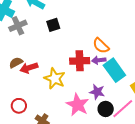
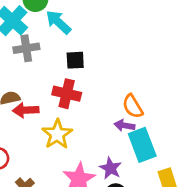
red cross: (80, 61) -> (67, 94), moved

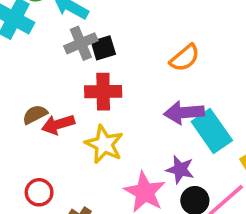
gray cross: (26, 48) -> (81, 43), moved
orange semicircle: (133, 106) -> (185, 58), moved, turned -85
purple arrow: (125, 125) -> (184, 113), size x1.5

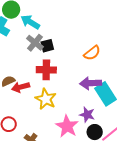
gray cross: (81, 43) -> (35, 43), turned -30

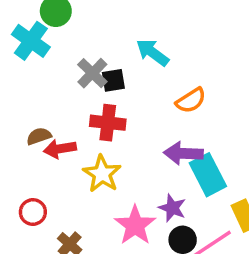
cyan arrow: (30, 22) -> (152, 52), moved

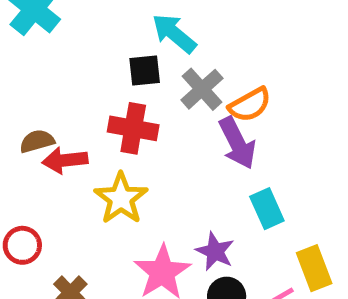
cyan arrow: (152, 52) -> (174, 33), moved
gray cross: (92, 73) -> (202, 89), moved
purple arrow: (183, 153) -> (237, 143), moved, turned -123
cyan rectangle: (208, 175) -> (267, 209), size x0.7

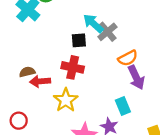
gray cross: (202, 89) -> (107, 32), moved
purple arrow: (237, 143) -> (136, 77), moved
cyan rectangle: (267, 209) -> (123, 106), moved

